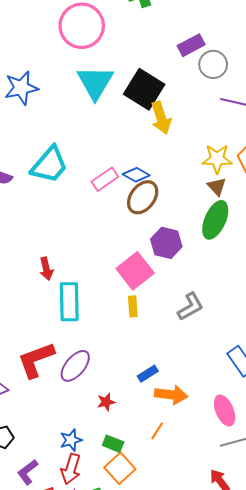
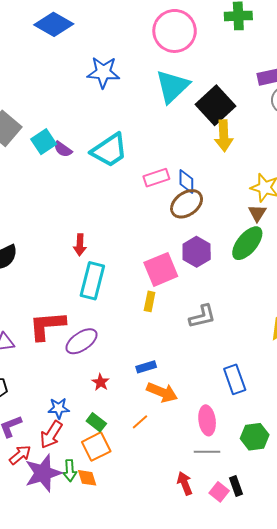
blue diamond: (136, 175) -> (186, 182), turned 45
red star: (106, 402) -> (101, 382), turned 30

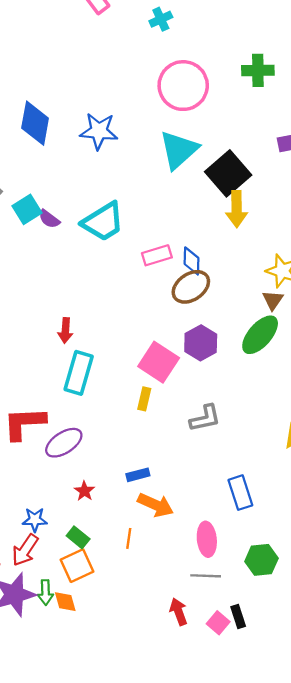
blue diamond: (54, 24) -> (35, 123), moved, turned 69
pink square: (161, 269) -> (159, 362), turned -36
orange line: (140, 422) -> (129, 538), turned -42

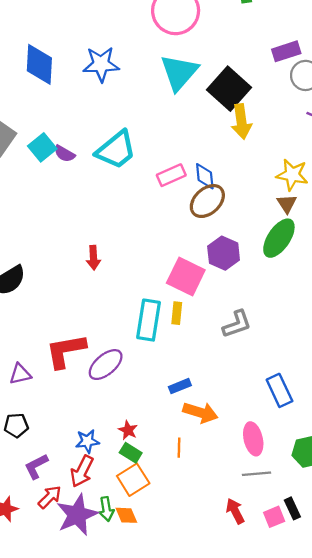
cyan rectangle: (79, 373) -> (149, 320), moved
red star: (84, 491) -> (128, 430), moved
pink square: (218, 623) -> (274, 517), turned 35

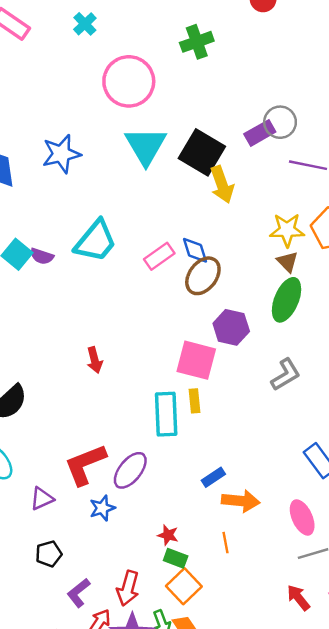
purple rectangle: (286, 51) -> (260, 133), moved
gray L-shape: (237, 324) -> (286, 375), moved
blue star: (87, 441) -> (102, 508), moved

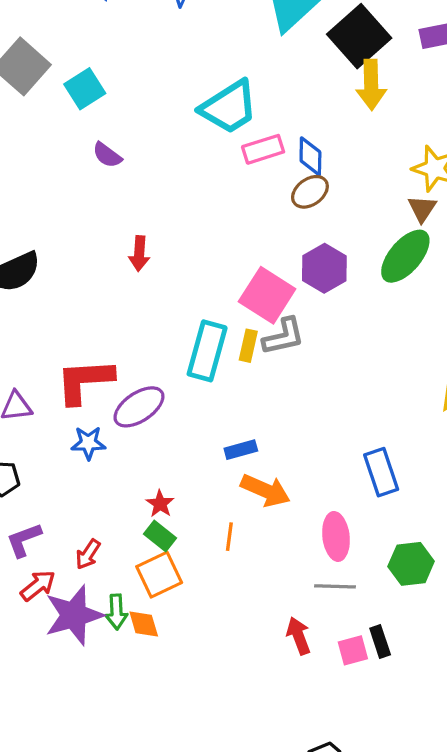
cyan trapezoid: (96, 241) -> (229, 107), moved
purple semicircle: (42, 256) -> (107, 155), moved
brown ellipse: (203, 276) -> (310, 192), size x0.7
gray L-shape: (286, 375) -> (284, 336), moved
red arrow: (128, 588) -> (88, 554), size x0.7

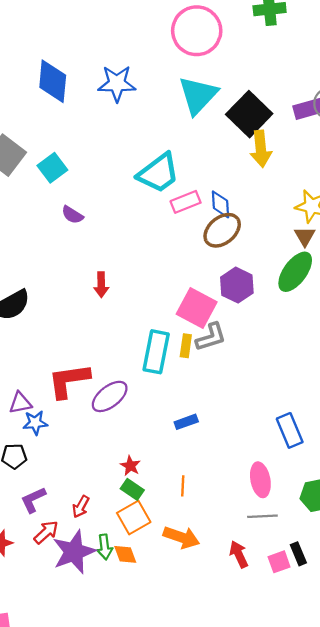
brown ellipse: (310, 192) -> (222, 230), size x1.4
blue star: (88, 443) -> (35, 423), moved
orange arrow: (265, 490) -> (181, 537), moved

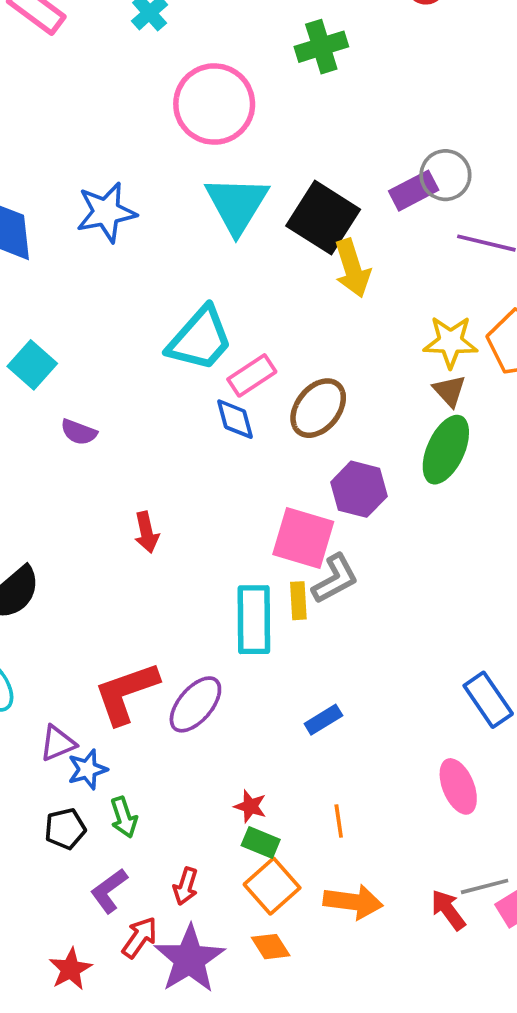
blue diamond: (220, 204) -> (235, 419), moved
gray line: (262, 516) -> (485, 886), moved
green arrow: (105, 547) -> (124, 817), moved

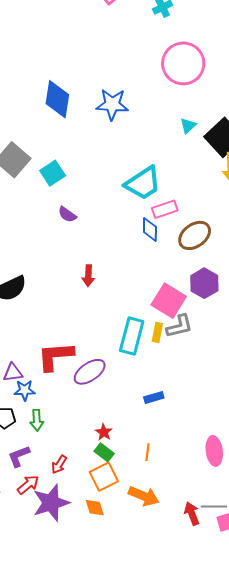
cyan triangle: (237, 204) -> (188, 126), moved, size x0.5

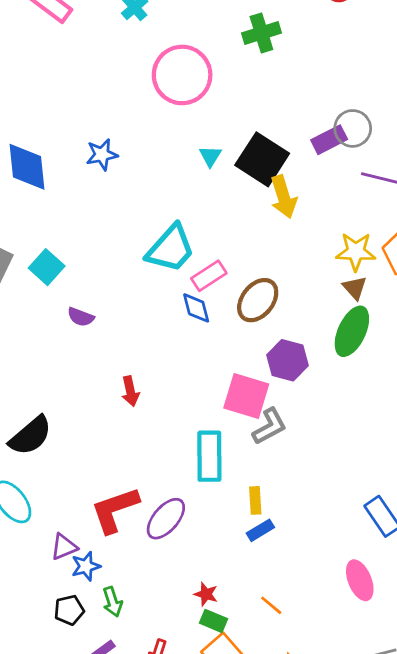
blue star: (112, 104) -> (102, 155), size x0.7
yellow rectangle: (157, 332) -> (255, 500), moved
orange line: (147, 452) -> (271, 605), turned -42

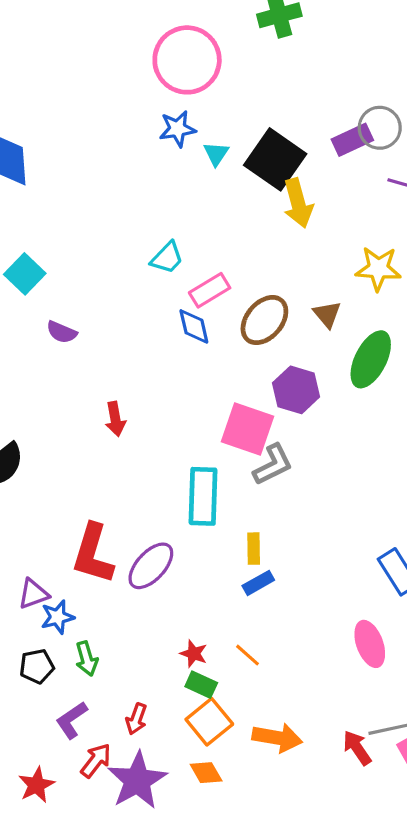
blue star: (102, 155) -> (177, 129), moved
cyan trapezoid: (171, 249) -> (167, 258), size x0.6
brown triangle: (355, 288) -> (327, 314), moved
red L-shape: (115, 510) -> (93, 554), turned -56
orange line: (271, 605) -> (248, 655), moved

